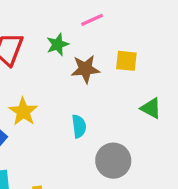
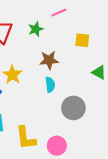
brown star: (85, 69) -> (49, 60), moved

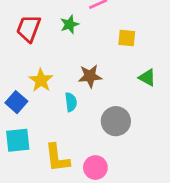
brown star: (49, 60) -> (90, 76), moved
cyan semicircle: (50, 85) -> (71, 102), moved

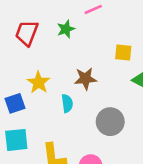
yellow square: (127, 38) -> (123, 53), moved
blue square: (16, 102) -> (15, 103), turned 30

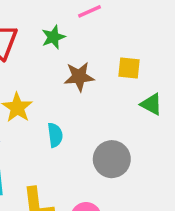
brown star: (85, 79) -> (79, 77), moved

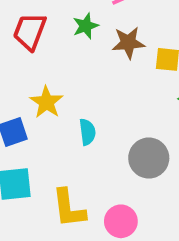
brown star: (79, 77) -> (128, 43), moved

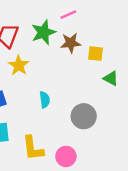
green star: (86, 26) -> (43, 32), size x1.5
yellow star: (46, 102) -> (19, 65), moved

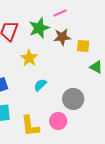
yellow star: (19, 65) -> (29, 58), moved
cyan semicircle: (45, 100) -> (40, 85), turned -128
pink circle: (66, 156) -> (58, 121), moved

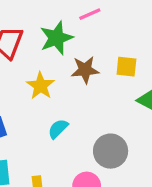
brown star: (62, 37) -> (85, 70), moved

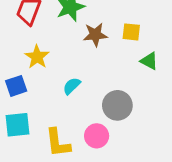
yellow star: (40, 86) -> (37, 57), moved

